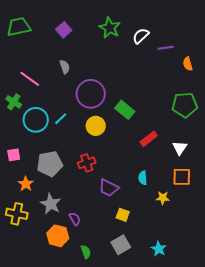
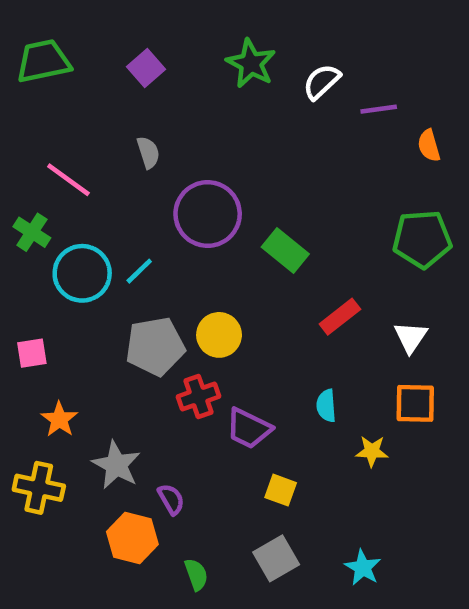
yellow circle: (96, 126) -> (219, 335), moved
red cross: (87, 163) -> (198, 397), moved
gray pentagon: (50, 164) -> (155, 346), moved

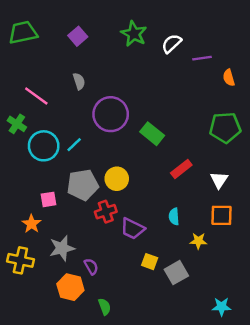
pink square: (32, 353) -> (49, 199), moved
gray star: (116, 465) -> (62, 248), turned 30
gray square: (276, 558) -> (176, 273), moved
cyan star: (363, 568) -> (222, 307), moved, turned -30

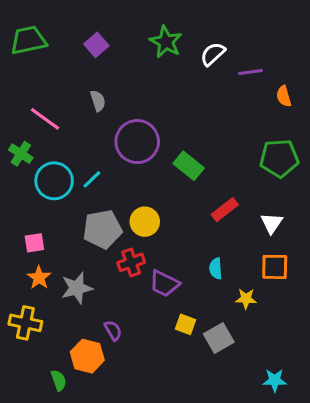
pink square: (49, 199) -> (34, 243), moved
gray star: (62, 248) -> (77, 288), moved
green semicircle: (105, 307) -> (59, 380), moved

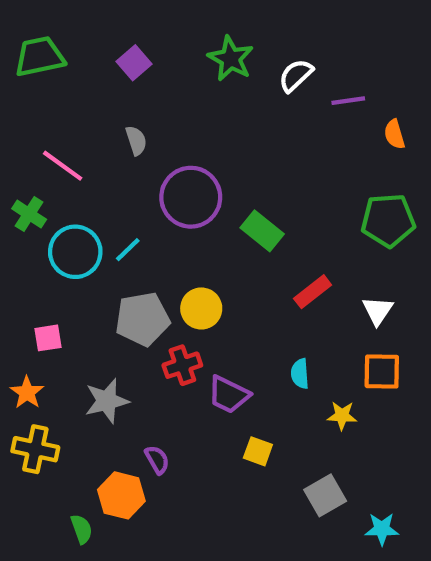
orange star: (39, 278) -> (27, 392), moved
gray square: (219, 338) -> (325, 495), moved

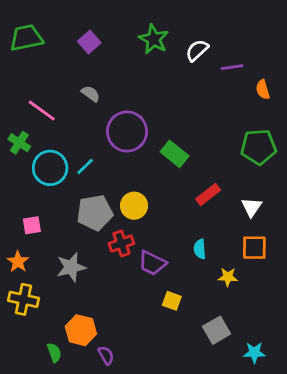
gray semicircle: (136, 140) -> (91, 94), turned -36
purple semicircle: (157, 460) -> (106, 355), moved

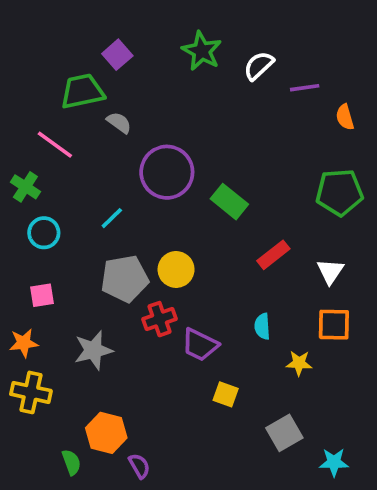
green trapezoid: (26, 38) -> (82, 91), moved
cyan circle: (50, 168) -> (44, 233), moved, size x0.7
orange star: (18, 262) -> (24, 343), turned 30

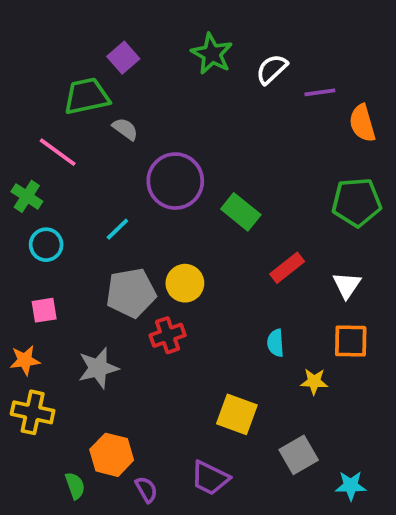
orange semicircle: (345, 117) -> (362, 123), size x1.4
purple trapezoid: (200, 345) -> (210, 478), moved
yellow square: (226, 394) -> (237, 414), size x1.5

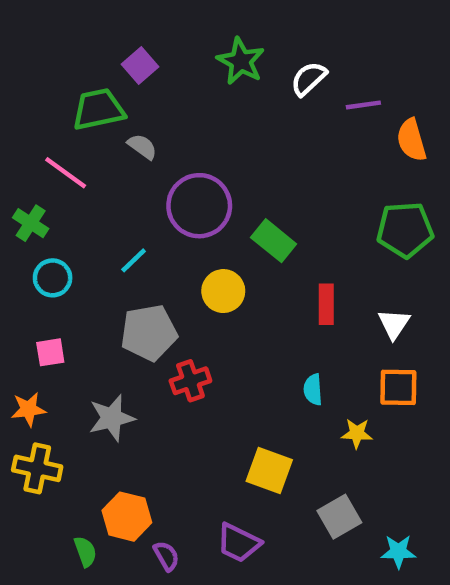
red rectangle: (287, 268) -> (326, 304), turned -52
yellow circle: (185, 283) -> (223, 291), moved

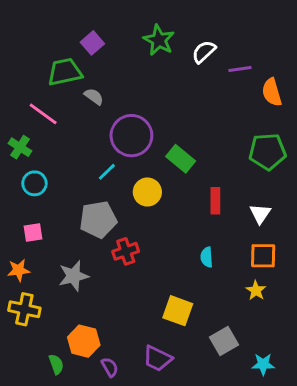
cyan line: (134, 260) -> (107, 172), moved
yellow star: (357, 433) -> (256, 290), moved, turned 30

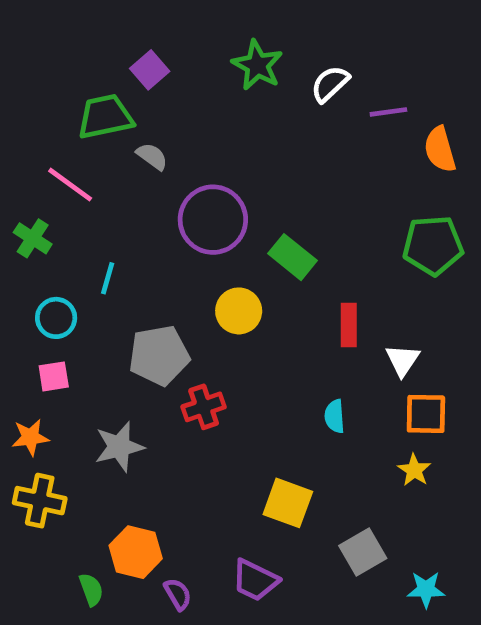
cyan line: (107, 172) -> (108, 278), moved, turned -30
cyan circle: (34, 183) -> (56, 318), moved
white triangle: (260, 214) -> (403, 360), moved

